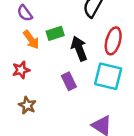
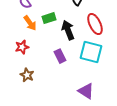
red ellipse: (113, 41) -> (95, 24), turned -40

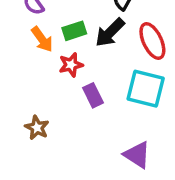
black arrow: (68, 30) -> (110, 33), moved, turned -114
red star: (22, 47) -> (71, 65), moved

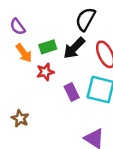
purple rectangle: (93, 95) -> (72, 92), moved

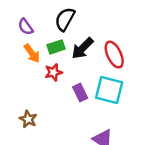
black semicircle: (85, 19) -> (65, 19), moved

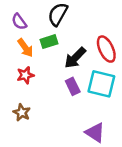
black arrow: (83, 48) -> (75, 58), moved
red star: (53, 72) -> (25, 75), moved

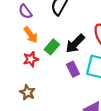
green rectangle: (49, 42) -> (52, 47), moved, turned -32

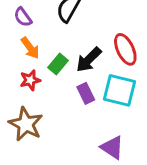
brown star: (27, 92) -> (26, 124), size x1.6

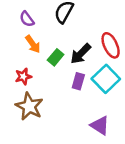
red star: (30, 80) -> (23, 76), moved
cyan square: (119, 90) -> (106, 79), turned 32
purple rectangle: (86, 93) -> (78, 81), turned 42

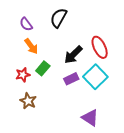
green rectangle: (56, 57) -> (43, 68), moved
purple rectangle: (78, 81) -> (71, 79), turned 48
brown star: (29, 106) -> (28, 101), size x0.7

